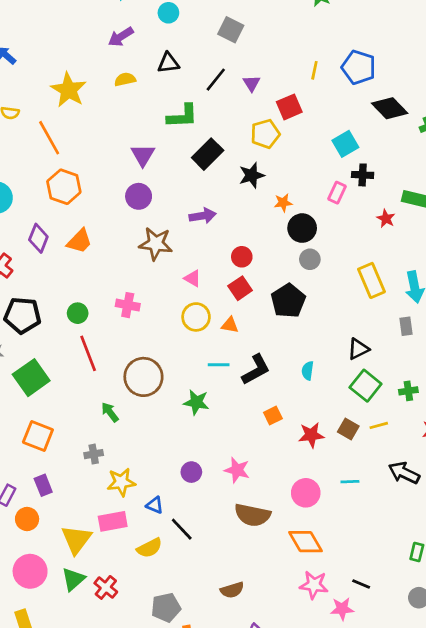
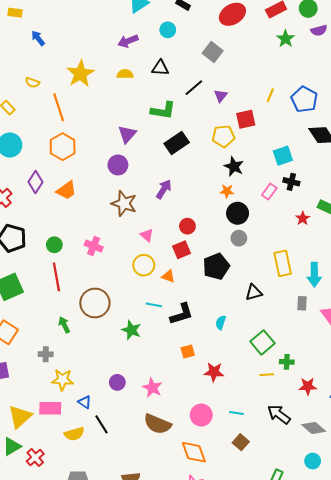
black star: (252, 175) -> (234, 167), moved, turned 30
purple arrow: (203, 216) -> (164, 189), turned -60
black triangle: (358, 349) -> (254, 292), moved
green cross: (408, 391) -> (287, 362), moved
brown square: (348, 429) -> (241, 442), moved

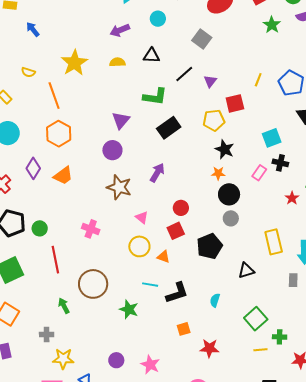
green circle: (54, 245) -> (40, 228), moved

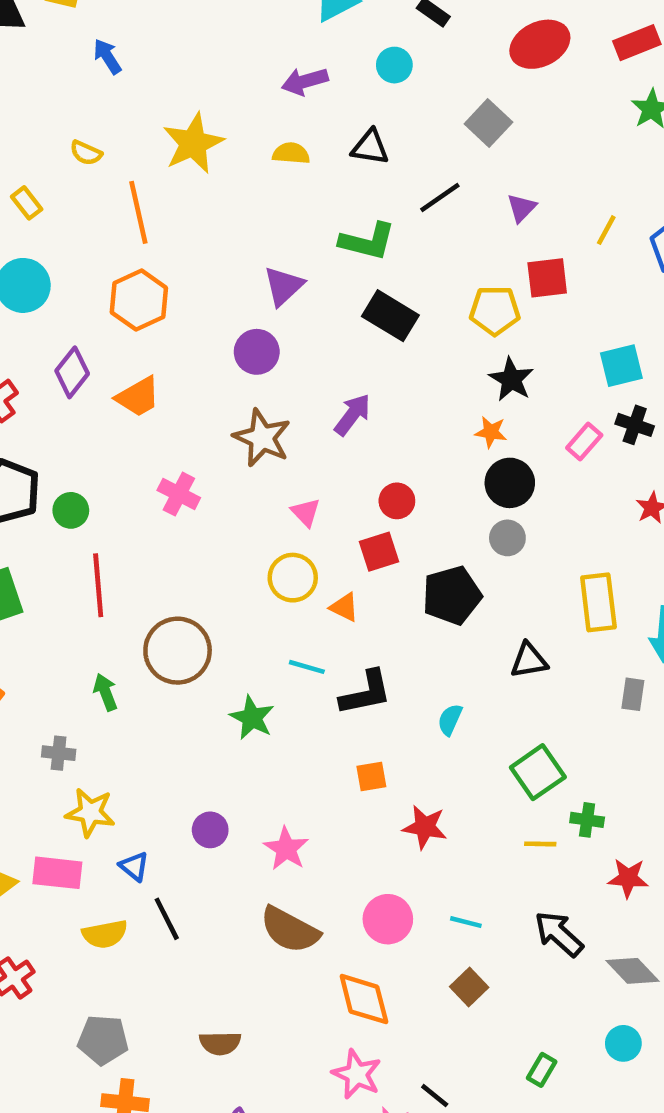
purple triangle: (210, 81) -> (522, 208), moved
black rectangle: (169, 128) -> (390, 316), turned 60
pink cross: (91, 229) -> (179, 494), moved

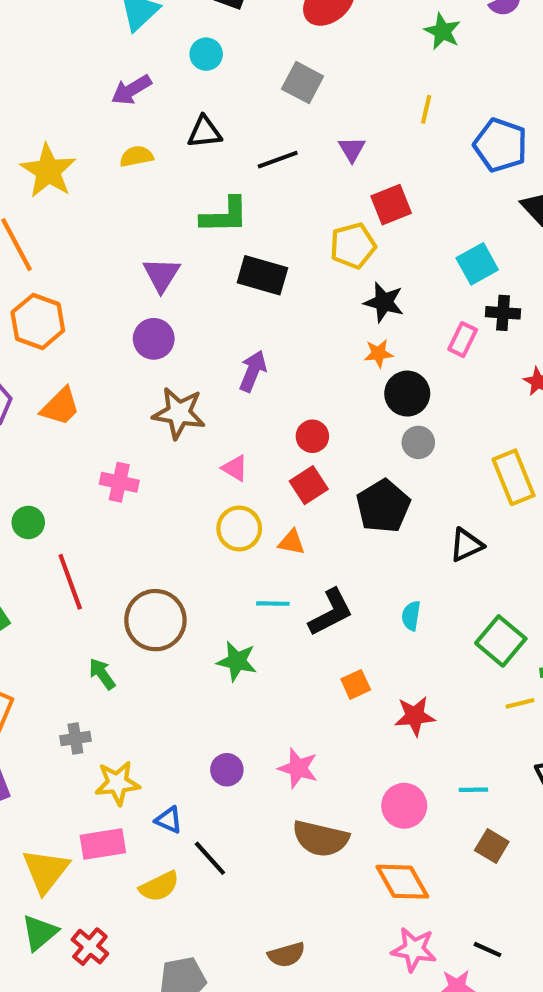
black line: (440, 198) -> (278, 160), turned 30
yellow line: (606, 230) -> (426, 109), moved

